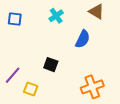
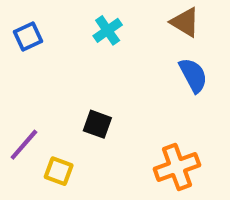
blue square: (15, 19) -> (28, 36), turned -32
blue semicircle: (83, 39) -> (193, 75), moved, turned -54

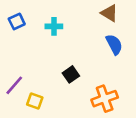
cyan cross: (108, 30) -> (54, 26), moved, turned 35
black square: (97, 124) -> (71, 74), moved, turned 35

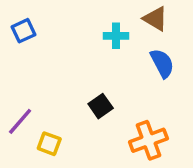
cyan cross: (54, 26) -> (116, 36), moved

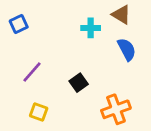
purple line: (20, 121) -> (32, 72), moved

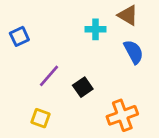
blue square: (19, 24) -> (19, 36), moved
purple line: (32, 72) -> (49, 76), moved

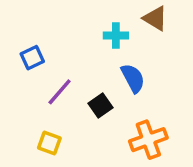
blue square: (19, 36) -> (32, 58), moved
blue semicircle: (134, 52) -> (133, 78), moved

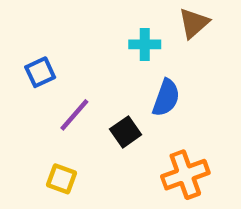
brown triangle: (155, 18) -> (194, 23), turned 48
blue semicircle: (133, 78) -> (166, 98), turned 48

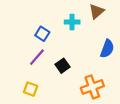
blue square: (40, 72) -> (42, 34), moved, turned -32
blue semicircle: (166, 98) -> (107, 49), moved

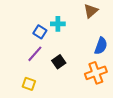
cyan cross: (72, 22) -> (58, 24), moved
orange cross: (92, 87) -> (96, 73), moved

